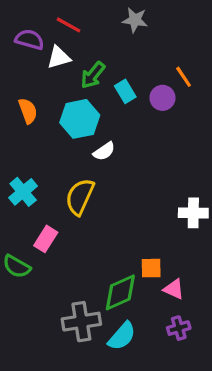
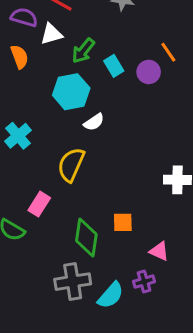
orange semicircle: (28, 111) -> (20, 57), moved
cyan cross: (23, 192) -> (18, 136), moved
orange square: (151, 268) -> (123, 222), moved
green diamond: (120, 292) -> (86, 238), moved, turned -57
purple cross: (179, 328) -> (144, 282), moved

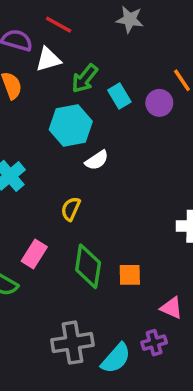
yellow semicircle: (71, 165) -> (71, 209), size x0.6
green diamond: (86, 238) -> (88, 266), moved

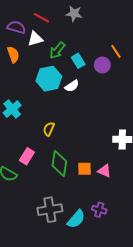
gray star: (130, 19) -> (74, 14), moved
white semicircle: (97, 160) -> (72, 86), moved
pink triangle: (171, 308) -> (104, 171), moved
purple cross: (154, 343) -> (99, 210), turned 32

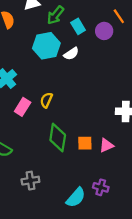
pink rectangle: (27, 156) -> (23, 107), moved
pink triangle: (104, 171) -> (106, 145), turned -48
gray cross: (50, 210) -> (30, 181), moved, size x0.7

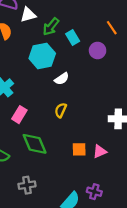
purple circle: (104, 31) -> (98, 50), moved
white semicircle: (71, 54) -> (62, 79), moved
yellow semicircle: (46, 100) -> (61, 110), moved
green diamond: (58, 137) -> (35, 144), moved, turned -32

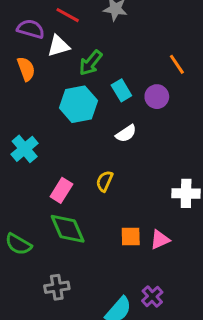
cyan rectangle: (73, 37) -> (121, 90), moved
white semicircle: (62, 79) -> (126, 133), moved
pink rectangle: (19, 115) -> (61, 190), moved
purple cross: (94, 192) -> (152, 296), turned 32

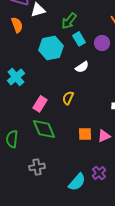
green arrow: (91, 63) -> (69, 21), moved
green semicircle: (18, 244) -> (12, 139), turned 66

